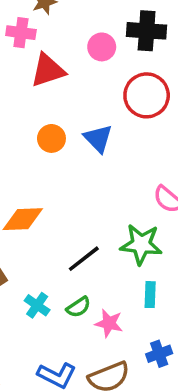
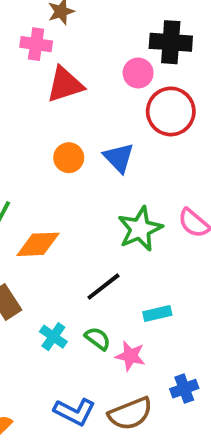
pink circle: (102, 47) -> (138, 73), moved
green star: (141, 244) -> (140, 229), moved, turned -30
cyan rectangle: (150, 295) -> (157, 314), moved, turned 75
green semicircle: (78, 307) -> (98, 339), turned -110

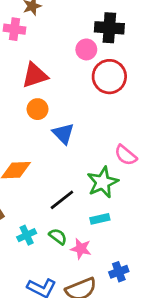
red triangle: (65, 85) -> (35, 75), moved
blue triangle: (119, 158) -> (63, 133), moved
green star: (140, 229) -> (103, 182), moved
cyan cross: (53, 337) -> (27, 235), turned 30

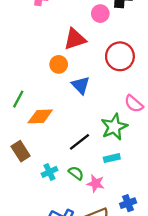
red triangle: (35, 75) -> (75, 39), moved
red circle: (109, 77) -> (120, 56), moved

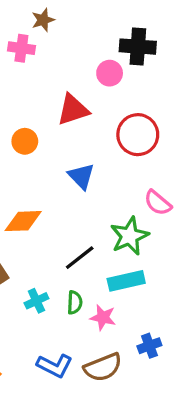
orange circle: (59, 64) -> (25, 141), moved
cyan rectangle: (112, 158) -> (126, 281), size x1.5
green semicircle: (76, 173) -> (75, 302), turned 56

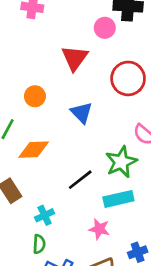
red triangle: (73, 110) -> (75, 58), turned -36
orange circle: (25, 141) -> (35, 96), moved
green semicircle: (75, 302) -> (39, 244), moved

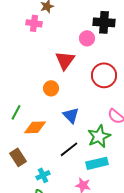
orange circle: (35, 96) -> (51, 88), moved
blue triangle: (82, 113) -> (71, 115), moved

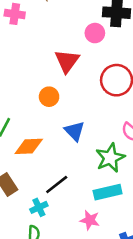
pink cross: (34, 23) -> (15, 14), moved
black line: (69, 149) -> (57, 185), moved

